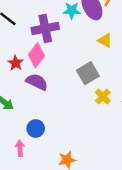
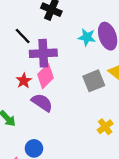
purple cross: (45, 28) -> (43, 53), moved
gray square: (88, 73) -> (94, 81), moved

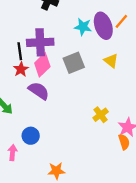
black line: (23, 36) -> (20, 51), moved, turned 36
gray square: (94, 81) -> (74, 63), moved

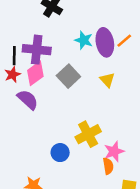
gray square: (74, 63) -> (68, 76), turned -30
yellow cross: (101, 115) -> (88, 134), size x1.5
blue circle: (31, 136) -> (60, 153), moved

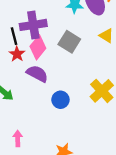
blue circle: (60, 153) -> (60, 100), moved

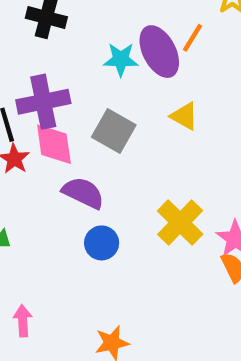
pink diamond: (38, 47) -> (54, 144), turned -45
purple semicircle: (37, 74) -> (83, 193), moved

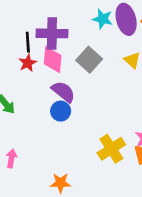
yellow cross: (180, 223) -> (111, 149), moved
blue circle: (102, 243) -> (61, 111), moved

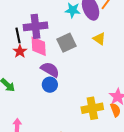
gray square: (89, 60) -> (66, 43), turned 30
yellow cross: (111, 149) -> (92, 108), turned 30

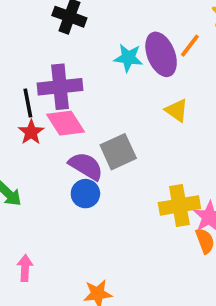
gray square: (66, 43) -> (118, 152), moved
pink diamond: (39, 46) -> (65, 123), turned -30
yellow cross: (92, 108) -> (179, 205), moved

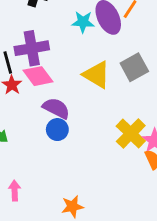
yellow triangle: (177, 110) -> (97, 75), moved, size x1.5
gray square: (118, 152) -> (134, 67), moved
yellow cross: (179, 205) -> (131, 134), turned -32

